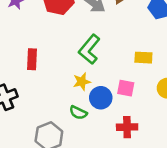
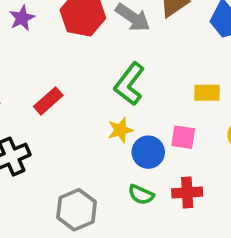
red rectangle: (32, 59) -> (48, 101), turned 48
green semicircle: (78, 113) -> (141, 195), moved

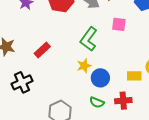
yellow rectangle: (207, 93) -> (134, 76), moved
pink square: (183, 137) -> (119, 24), moved

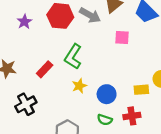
green L-shape: (89, 39) -> (73, 57), moved
yellow star: (84, 66) -> (79, 86), moved

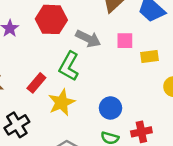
gray arrow: (90, 15) -> (88, 39), moved
yellow star: (79, 86) -> (62, 102), moved, size x1.5
yellow rectangle: (141, 90) -> (149, 56), moved

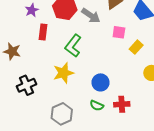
gray arrow: (88, 39) -> (91, 16), moved
yellow rectangle: (149, 56) -> (136, 47), turned -48
red rectangle: (36, 83) -> (43, 32), moved, turned -42

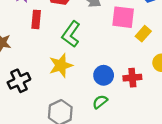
pink square: (119, 32) -> (123, 17), size x1.5
red cross: (122, 104) -> (132, 78), moved
green semicircle: (97, 106) -> (100, 102), turned 120

